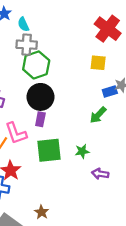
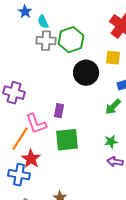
green hexagon: (36, 65) -> (71, 40), moved
black circle: (40, 97) -> (86, 73), moved
green star: (82, 151) -> (111, 142), moved

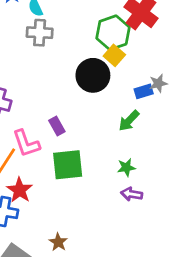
green hexagon: (71, 40) -> (113, 33), moved
yellow square: (113, 58) -> (114, 55), moved, turned 35
purple rectangle: (59, 111) -> (57, 126), turned -40

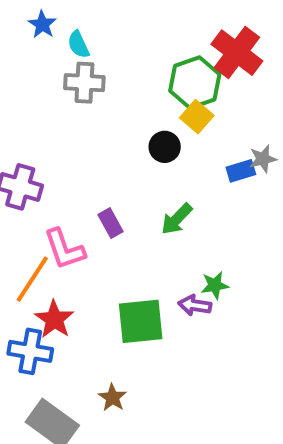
black circle: (93, 75) -> (165, 147), size x0.6
green arrow: (129, 121) -> (177, 219), moved
green square: (68, 165) -> (141, 321), moved
purple arrow: (132, 194) -> (195, 305), moved

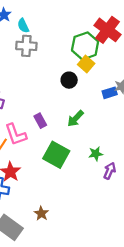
purple arrow: (195, 305) -> (110, 171), moved, turned 105
green square: (141, 321) -> (56, 155), moved, turned 35

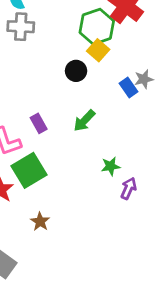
blue rectangle: (110, 93) -> (129, 87), turned 72
green square: (56, 155) -> (29, 170), moved, turned 30
brown star: (41, 213) -> (40, 222), moved

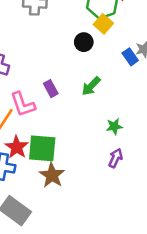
green square: (29, 170) -> (42, 148), moved, turned 36
purple arrow: (129, 188) -> (116, 158), moved
brown star: (40, 222) -> (52, 175), size x1.5

